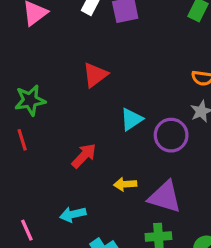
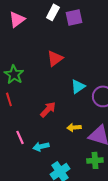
green star: (30, 100) -> (14, 74), turned -30
pink line: (27, 230) -> (20, 137), moved

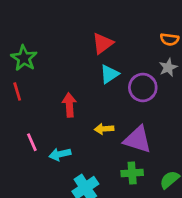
red triangle: (55, 58) -> (103, 43), moved
red arrow: (48, 109) -> (69, 105), turned -48

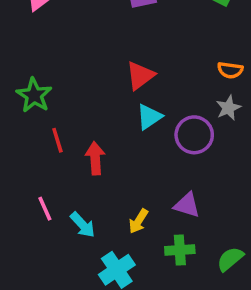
red line: (17, 91) -> (57, 140), moved
yellow arrow: (104, 129) -> (138, 221), moved, turned -54
purple triangle: (137, 140) -> (187, 205), size x0.7
cyan arrow: (60, 154) -> (83, 225), turned -120

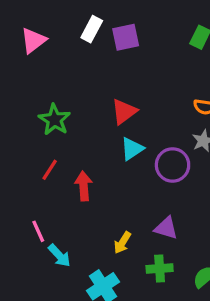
green star: (34, 95) -> (54, 120), moved
red line: (57, 140) -> (50, 170), turned 50
cyan arrow: (83, 225) -> (59, 256), moved

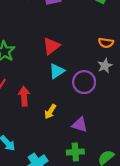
yellow arrow: (122, 243) -> (50, 112), moved

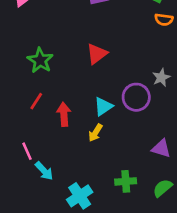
orange semicircle: (106, 43) -> (164, 20), moved
cyan triangle: (57, 71) -> (103, 106), moved
purple triangle: (80, 125) -> (161, 149), moved

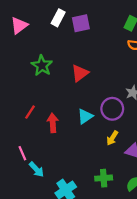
green star: (40, 60) -> (42, 65), moved
yellow arrow: (95, 133) -> (112, 138), moved

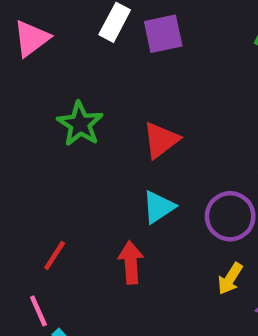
red line: (30, 112) -> (55, 256), moved
cyan triangle: (85, 116) -> (159, 207), moved
red arrow: (53, 123) -> (131, 262), moved

